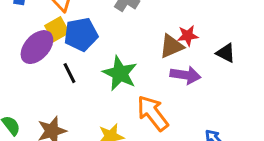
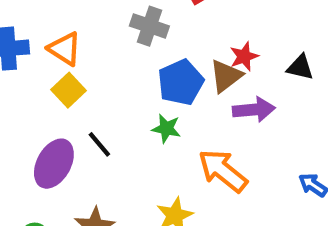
blue pentagon: (81, 34) -> (181, 82), moved
purple ellipse: (37, 47) -> (54, 164), moved
green star: (120, 73) -> (166, 129), size x0.6

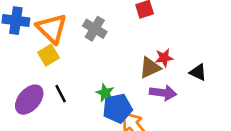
gray cross: (149, 26) -> (95, 29), moved
orange triangle: (65, 49) -> (52, 28), size x1.4
blue pentagon: (181, 82) -> (117, 108), moved

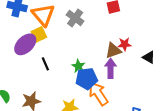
purple arrow: (163, 93) -> (110, 68), moved, turned -102
purple ellipse: (29, 100) -> (25, 44), moved

